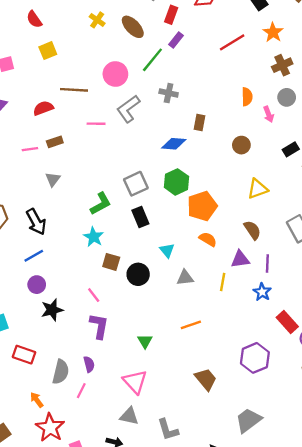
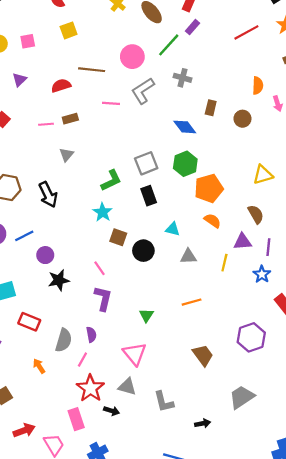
blue diamond: (174, 144) -> (185, 127), turned 45
brown circle: (241, 145) -> (242, 119), moved
cyan triangle: (167, 250) -> (173, 229), turned -40
blue line: (34, 256) -> (24, 236), moved
red star: (50, 428) -> (90, 388), moved

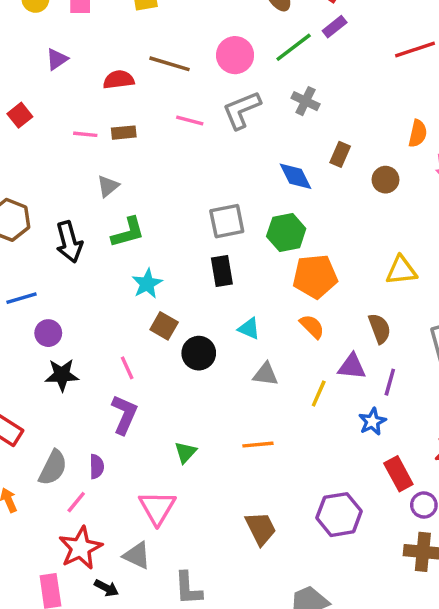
green L-shape: (111, 181) -> (128, 232), moved

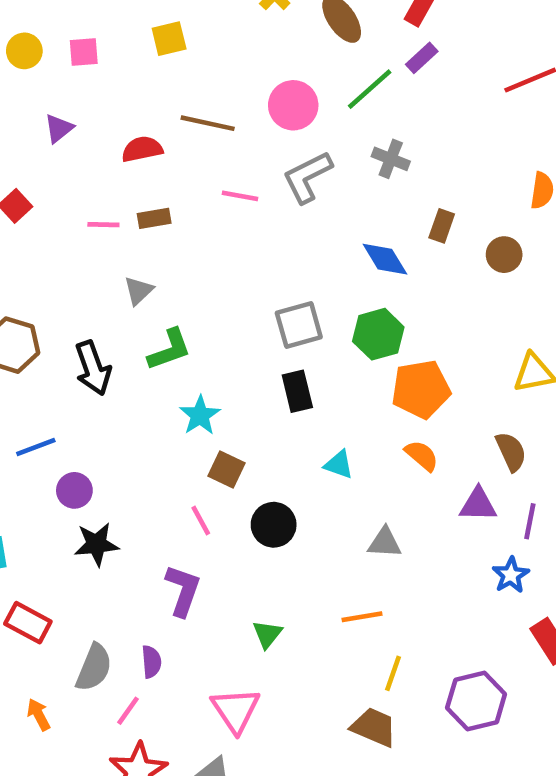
black circle: (199, 353) -> (274, 525), moved
pink line: (127, 368) -> (201, 521), moved
gray triangle: (266, 374) -> (385, 543), moved
yellow line: (319, 393) -> (393, 673), moved
brown trapezoid: (261, 528) -> (374, 727), turned -36

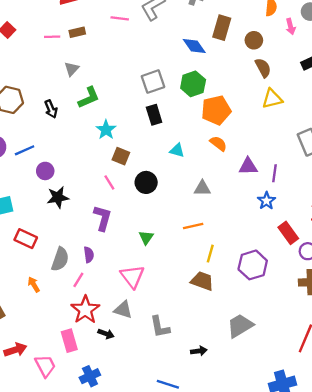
brown rectangle: (442, 226) -> (222, 28), size x1.5
black arrow: (93, 368) -> (51, 109), size x0.7
brown semicircle: (511, 452) -> (263, 68), moved

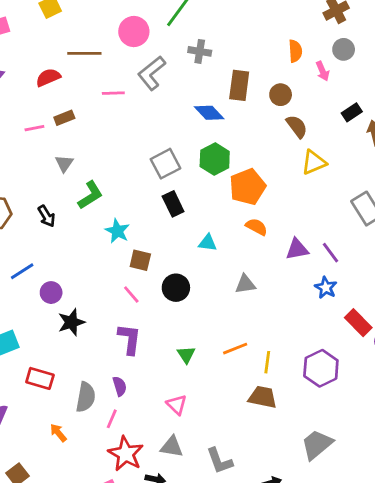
purple line: (275, 173) -> (330, 253), turned -36
orange line: (193, 226) -> (235, 349), moved
pink triangle: (132, 276) -> (177, 405), size x0.7

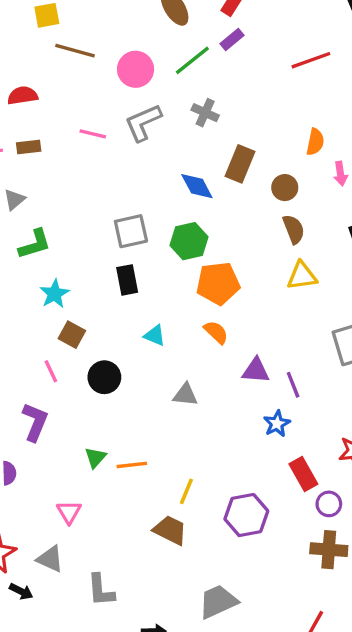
brown line: (84, 53) -> (75, 51), moved
orange line: (235, 349) -> (132, 465), moved

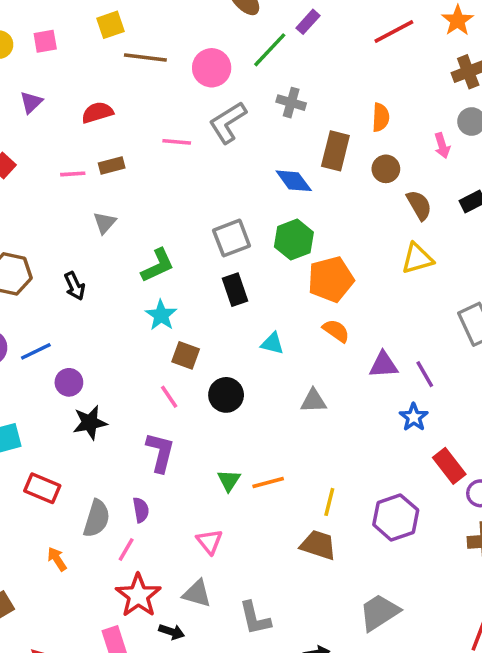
orange semicircle: (315, 142) -> (381, 117), moved
brown semicircle: (294, 229) -> (419, 205), moved
green L-shape: (35, 244) -> (158, 265), moved

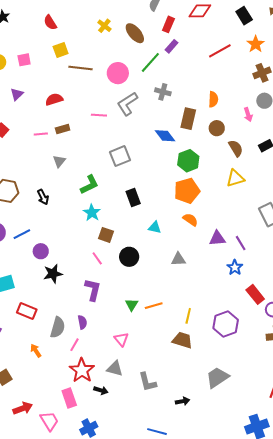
gray square: (232, 238) -> (120, 156), moved
green hexagon: (294, 240) -> (188, 161), moved

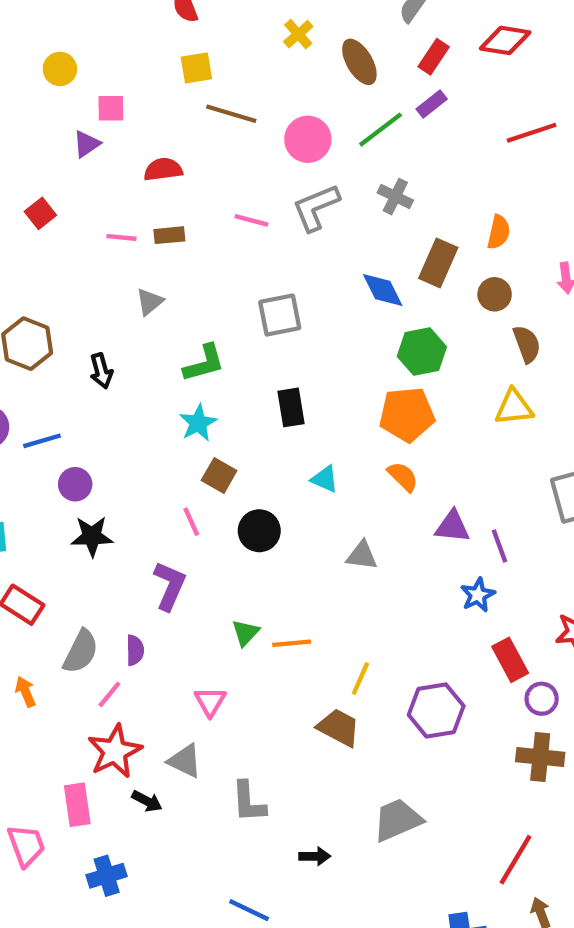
pink square: (24, 60) -> (111, 108), moved

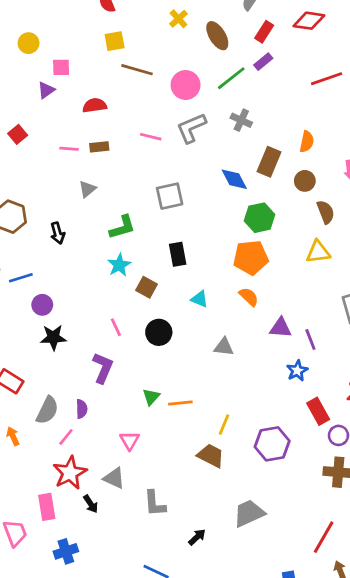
brown square: (219, 476) -> (146, 287), moved
black arrow: (147, 801) -> (91, 504), turned 30
black arrow: (315, 856) -> (197, 537), turned -42

